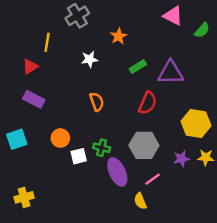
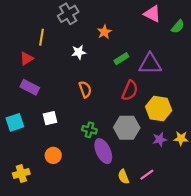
yellow hexagon: (196, 124) -> (159, 109), moved
orange circle: (60, 138) -> (53, 155), moved
white square: (79, 156) -> (50, 118), moved
pink line: (152, 179) -> (147, 175), moved

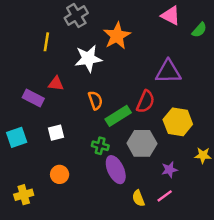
orange star: (104, 32) -> (117, 36), size x1.6
white star: (79, 52) -> (88, 59), size x1.6
red triangle: (27, 59) -> (56, 84), moved, turned 40
green rectangle: (121, 59) -> (118, 116), moved, size x1.5
purple star: (160, 139) -> (169, 170), moved

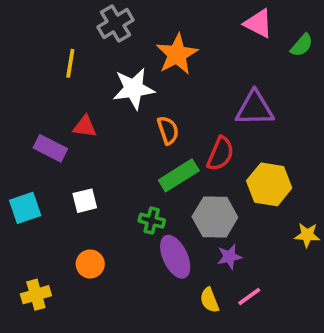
orange semicircle: (95, 100) -> (168, 130), moved
purple star: (169, 170) -> (229, 257), moved

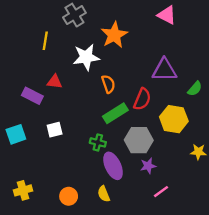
green semicircle: (302, 45) -> (195, 89), moved
orange circle: (90, 264) -> (69, 196), moved
yellow semicircle: (210, 300) -> (104, 194), moved

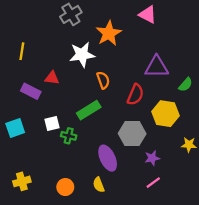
pink triangle: (167, 15) -> (148, 14), moved
yellow line: (45, 41) -> (22, 51), moved
green rectangle: (115, 113) -> (89, 110), moved
green cross: (98, 142) -> (69, 136), moved
purple star: (148, 166) -> (152, 158), moved

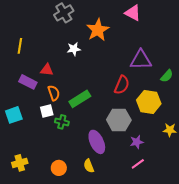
white star: (82, 55) -> (74, 49), size x0.6
orange semicircle: (103, 80) -> (54, 93), moved

